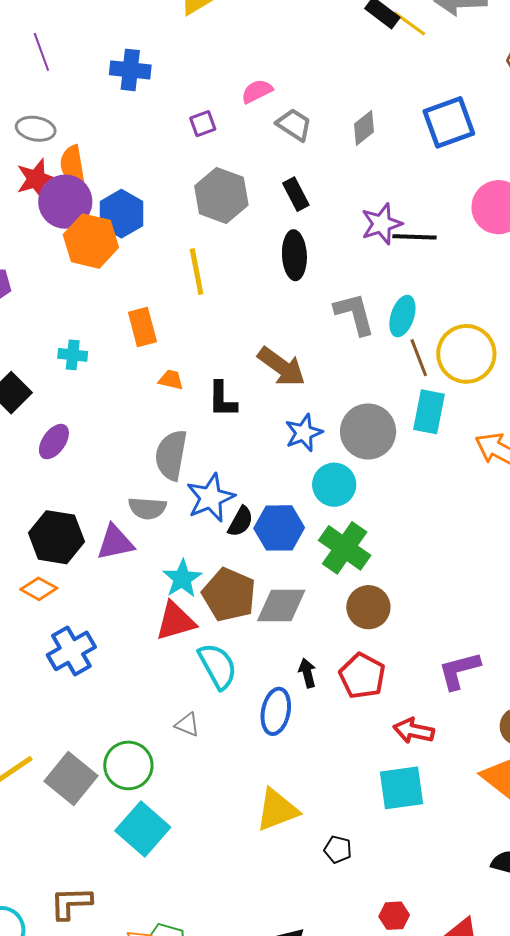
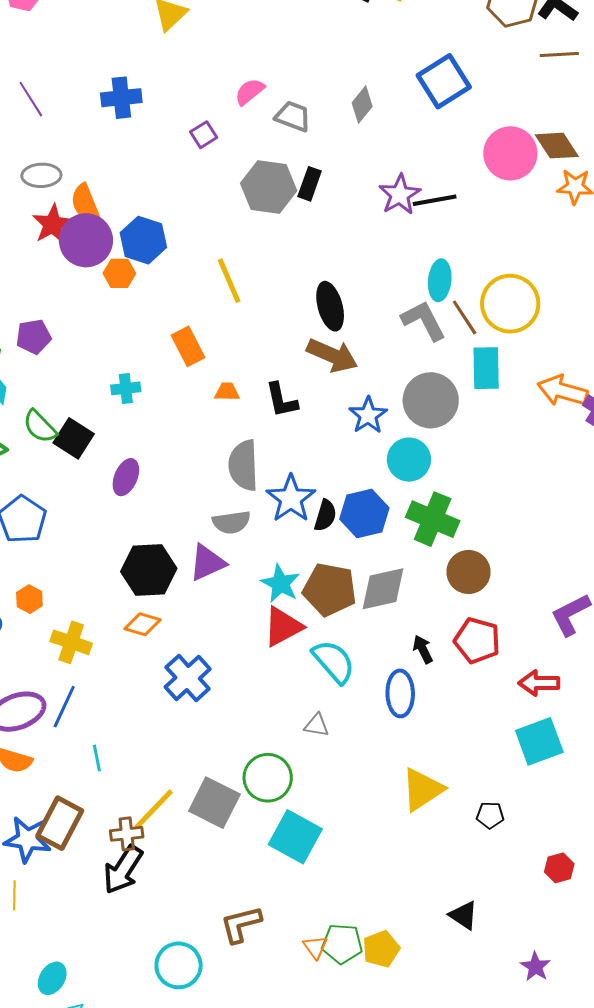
black rectangle: (296, 194) -> (310, 184), turned 60
gray hexagon: (221, 195) -> (269, 187), moved
orange hexagon: (91, 241) -> (119, 273), size x0.6
black ellipse: (294, 255) -> (330, 306), moved
gray L-shape: (354, 314) -> (424, 321), moved

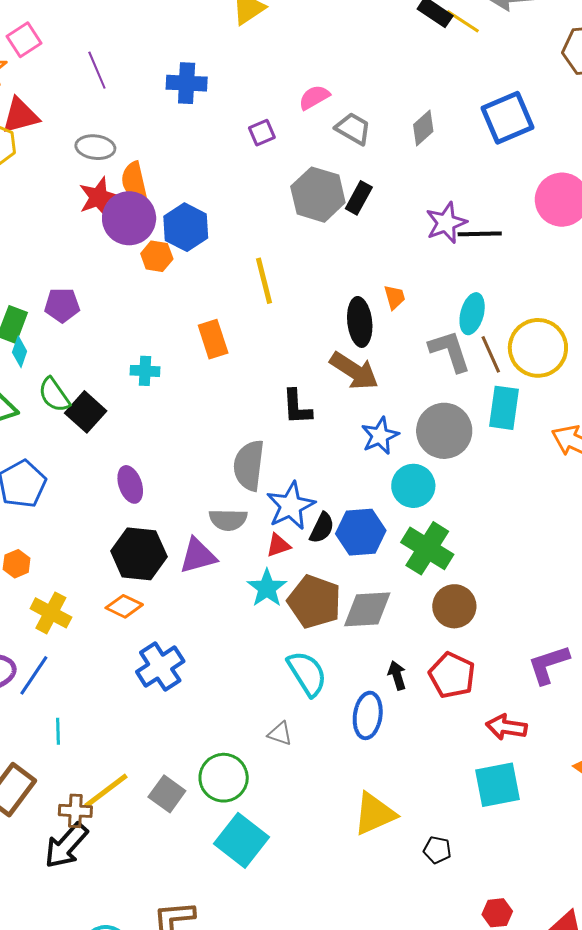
orange trapezoid: (227, 392) -> (395, 297), moved, turned 64
purple ellipse: (126, 477) -> (130, 484), moved, turned -51
red triangle: (283, 627) -> (278, 545), moved, size x0.6
gray square: (214, 803) -> (167, 794), size x0.7

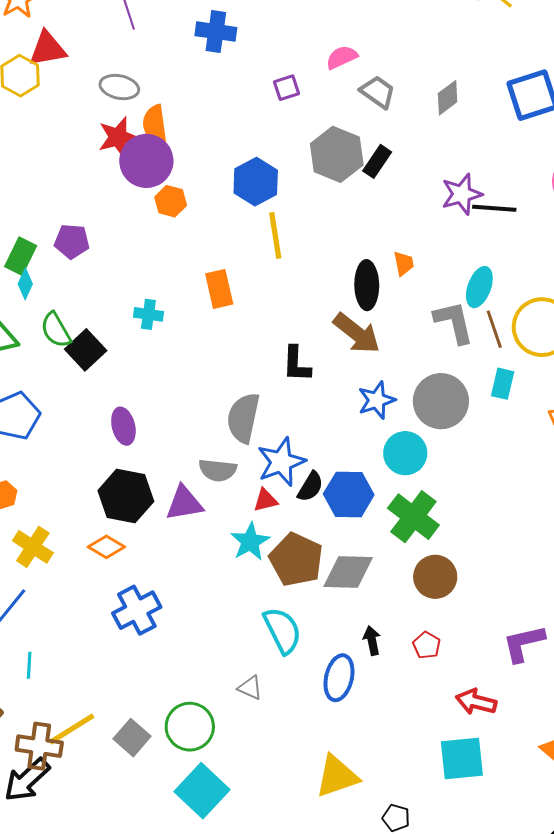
blue hexagon: (186, 227) -> (256, 182), moved
cyan rectangle: (504, 408) -> (503, 384), size x0.7
red pentagon: (452, 675) -> (427, 645), size x0.6
brown cross: (75, 811) -> (39, 746), size x1.4

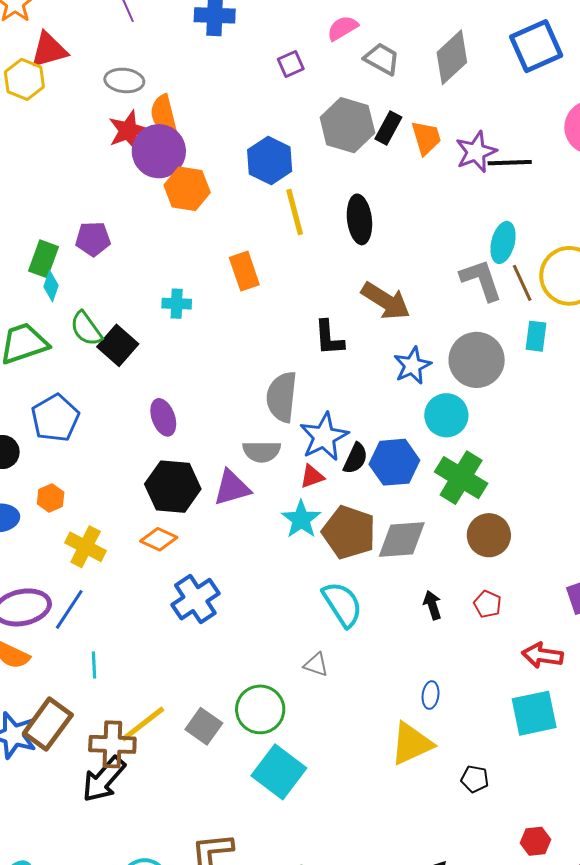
gray diamond: (448, 98) -> (452, 57), size x1.5
orange hexagon: (171, 201) -> (187, 189), size x1.4
orange trapezoid: (404, 264) -> (426, 138), moved, size x1.4
black ellipse: (367, 285) -> (359, 219), moved
blue ellipse: (339, 678) -> (431, 695), moved, size x0.6

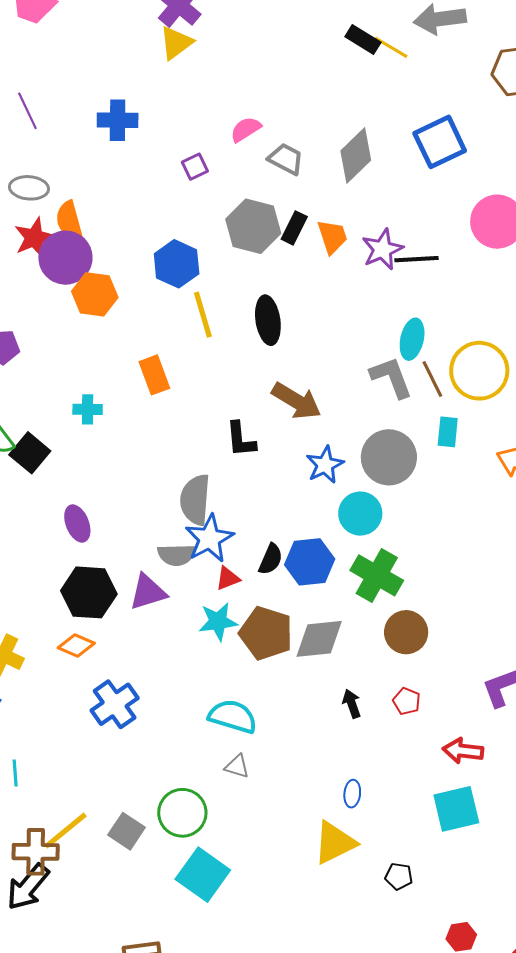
blue star: (324, 437) -> (209, 539), moved
cyan star: (301, 519) -> (218, 622), turned 30
cyan semicircle: (342, 604) -> (233, 716), moved, turned -39

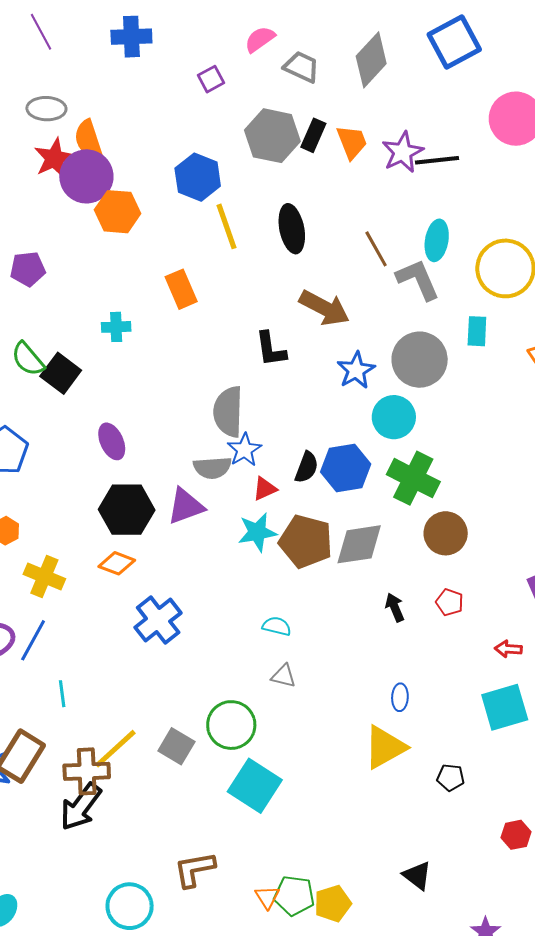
brown line: (432, 379) -> (376, 249), moved
blue star: (209, 539) -> (244, 450), size x0.7
cyan semicircle: (233, 716) -> (277, 626), size x0.6
red arrow: (463, 751) -> (508, 649), size x0.7

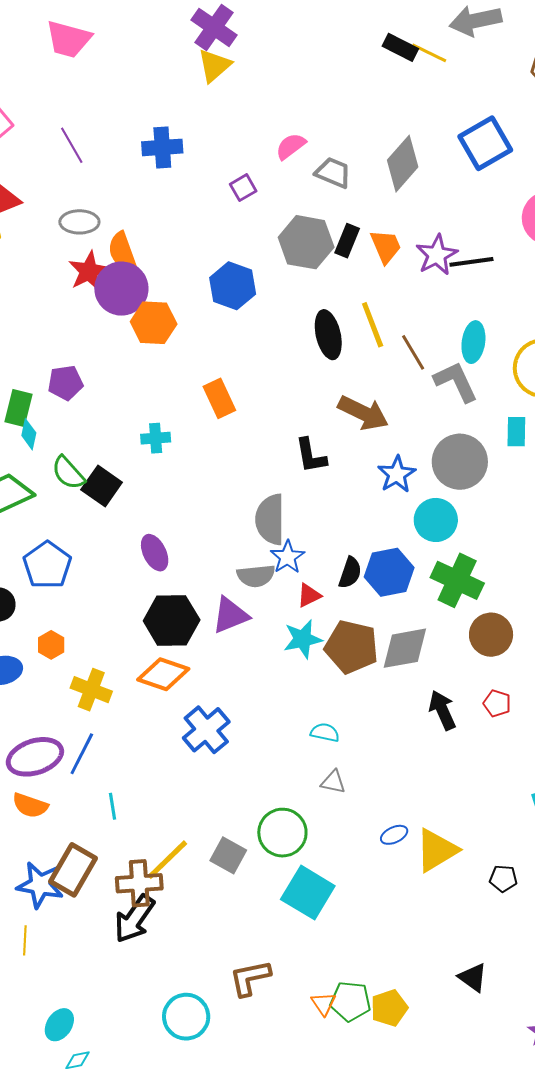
yellow line: (227, 226) -> (373, 325), moved
orange diamond: (117, 563) -> (163, 674), size x1.4
black arrow: (395, 607) -> (442, 710), size x1.4
blue ellipse: (400, 697) -> (394, 835), moved, turned 64

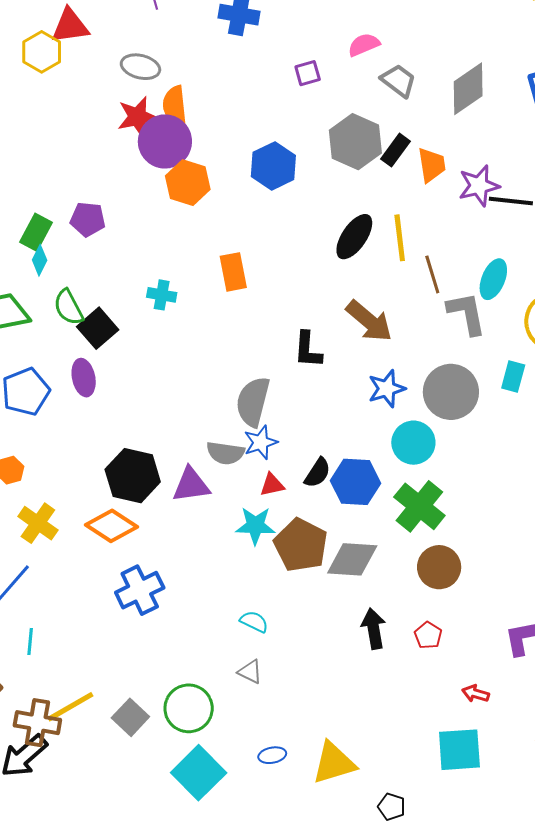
black ellipse: (328, 335) -> (354, 237), turned 33
purple ellipse: (155, 553) -> (84, 378), moved
blue ellipse: (394, 835) -> (272, 755), moved

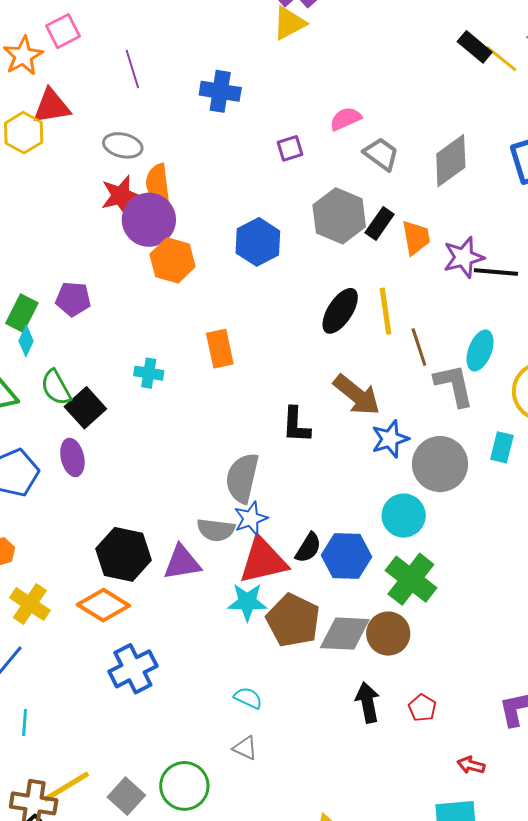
blue star: (387, 389) -> (390, 439), moved
red triangle: (272, 485) -> (263, 561), size x2.0
brown circle: (439, 567) -> (388, 634), moved

